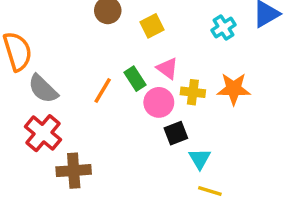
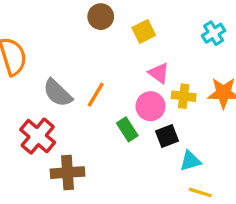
green rectangle: (135, 79) -> (127, 129), moved
gray semicircle: (43, 89) -> (58, 93), moved
cyan triangle: (200, 159) -> (190, 161), turned 45

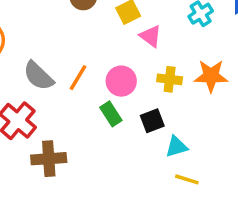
pink triangle: (159, 73) -> (151, 36), moved
pink circle: (150, 106) -> (121, 81), moved

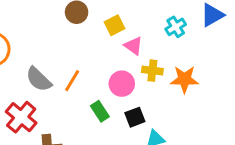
yellow cross: (170, 79) -> (152, 71), moved
pink circle: (121, 81) -> (122, 84), moved

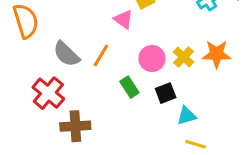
pink triangle: (133, 46) -> (123, 19), moved
yellow cross: (152, 71) -> (184, 57), moved, turned 36

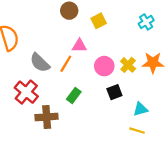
pink triangle: (123, 19) -> (79, 46), moved, turned -35
green rectangle: (129, 87) -> (74, 95), moved, turned 70
cyan triangle: (187, 116) -> (140, 109), moved

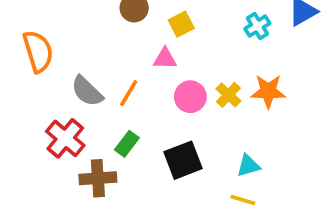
pink triangle: (79, 46) -> (165, 59), moved
black square: (114, 92) -> (183, 160), moved, size x1.5
green rectangle: (74, 95) -> (127, 144), moved

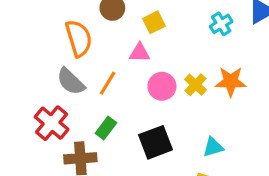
orange semicircle: (38, 51) -> (79, 38), moved

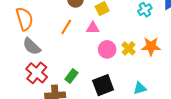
orange semicircle: (79, 38) -> (24, 19), moved
gray semicircle: (71, 82) -> (32, 46), moved
orange line: (108, 83) -> (66, 27), moved

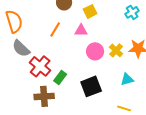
red cross: (37, 73) -> (40, 66), moved
cyan triangle: (140, 88) -> (127, 79), moved

